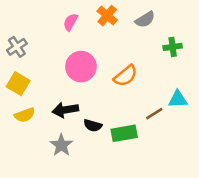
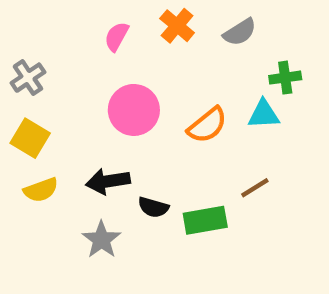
cyan triangle: (178, 99) -> (264, 114), moved

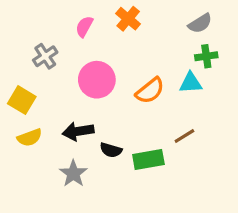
gray semicircle: (240, 32) -> (200, 23), moved
gray cross: (28, 78) -> (45, 56), moved

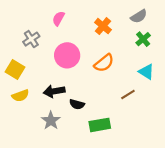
orange cross: (128, 19) -> (103, 26), moved
green cross: (206, 56) -> (143, 39), turned -32
cyan triangle: (191, 83) -> (146, 72), moved, turned 35
green rectangle: (148, 159) -> (100, 125), moved

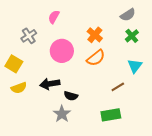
orange cross: (103, 26) -> (95, 35), moved
cyan triangle: (146, 72) -> (135, 66), turned 35
gray star: (51, 121) -> (62, 114), moved
green rectangle: (100, 125) -> (111, 115), moved

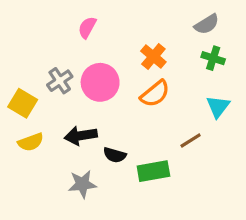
gray cross: (29, 36) -> (60, 81), moved
green cross: (132, 36) -> (213, 58), turned -32
gray star: (62, 114) -> (82, 184), moved, turned 30
green rectangle: (111, 115) -> (153, 171), moved

